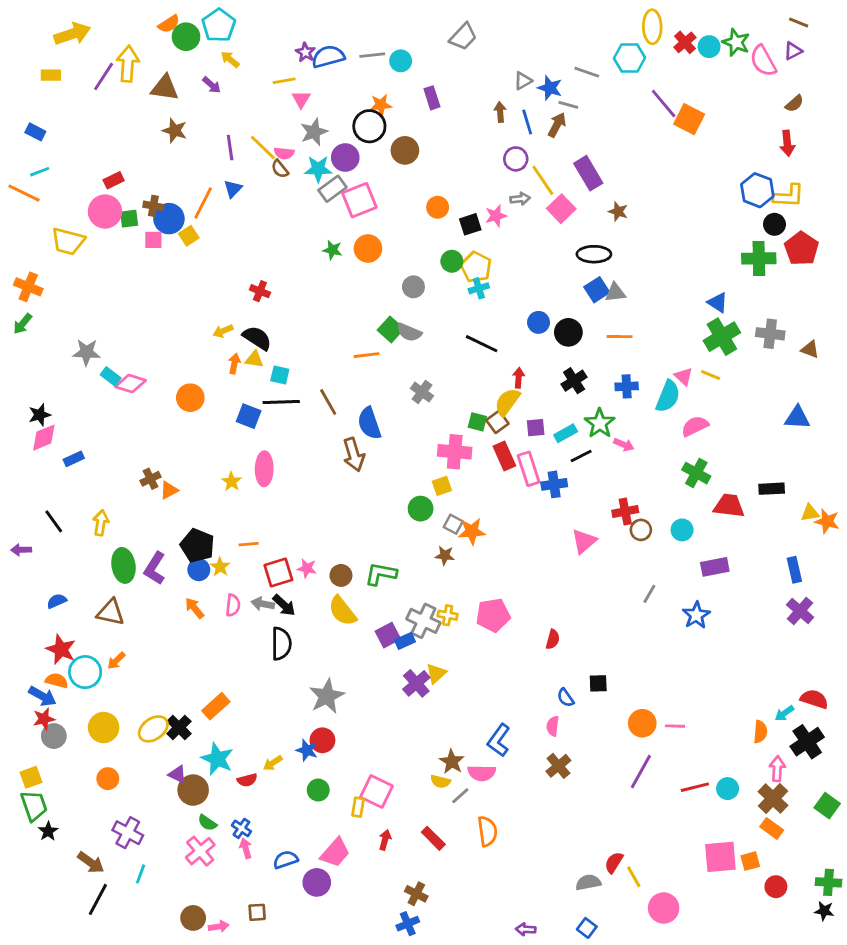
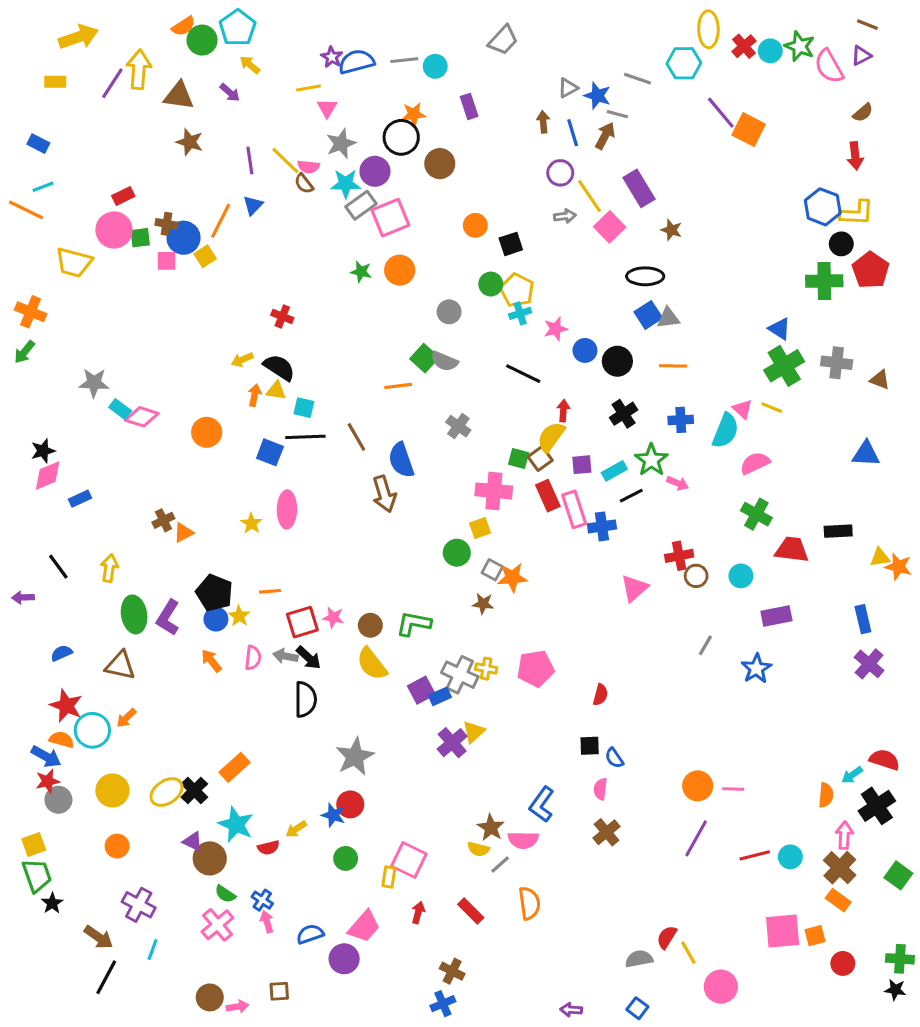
pink star: (496, 216) -> (556, 329), moved
black square: (598, 683) -> (590, 746), moved

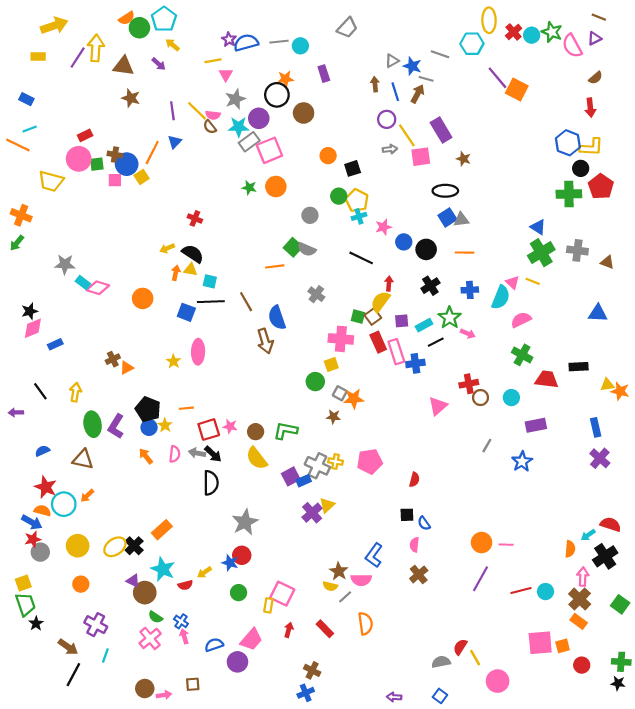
pink square: (610, 227) -> (421, 157), turned 36

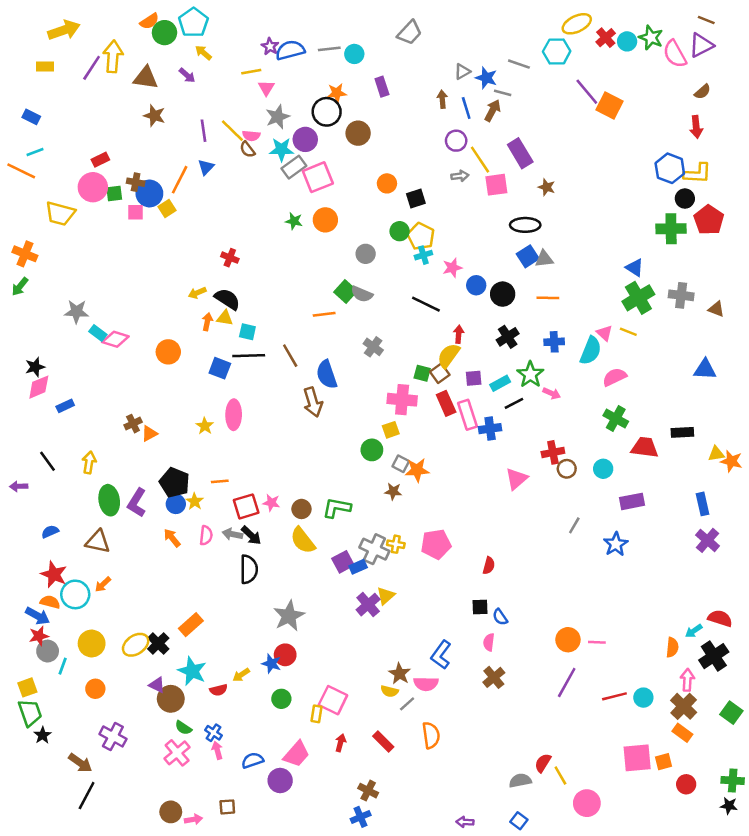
yellow ellipse: (489, 20) -> (577, 24), turned 65
purple triangle: (595, 38) -> (701, 45), size x1.5
cyan line: (105, 655) -> (63, 666), moved

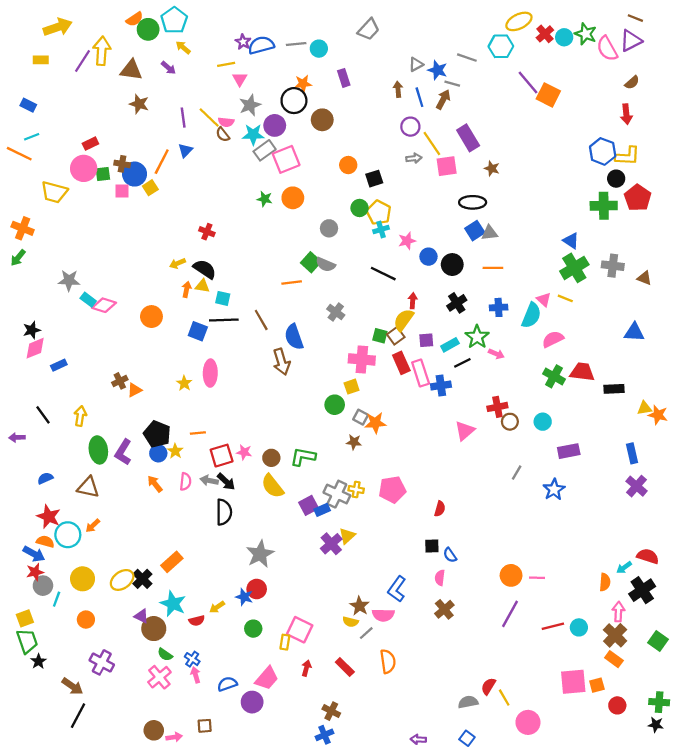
red trapezoid: (645, 447) -> (582, 372), moved

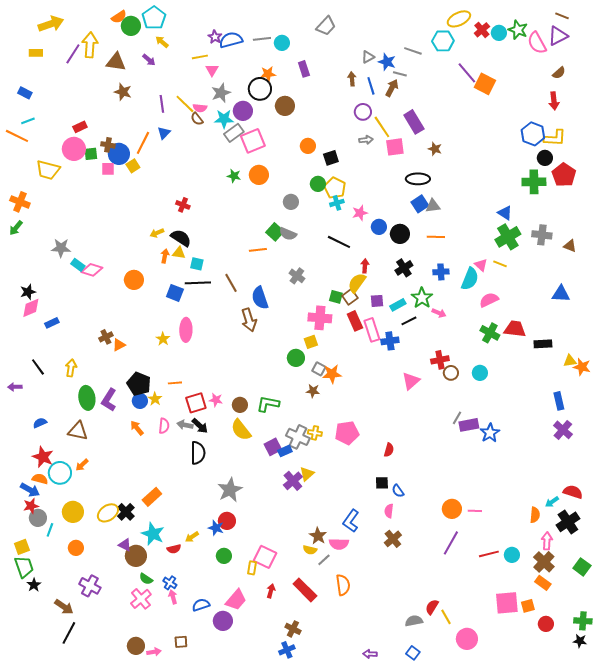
purple rectangle: (569, 451) -> (469, 425), moved
red rectangle: (345, 667) -> (305, 590), size x1.4

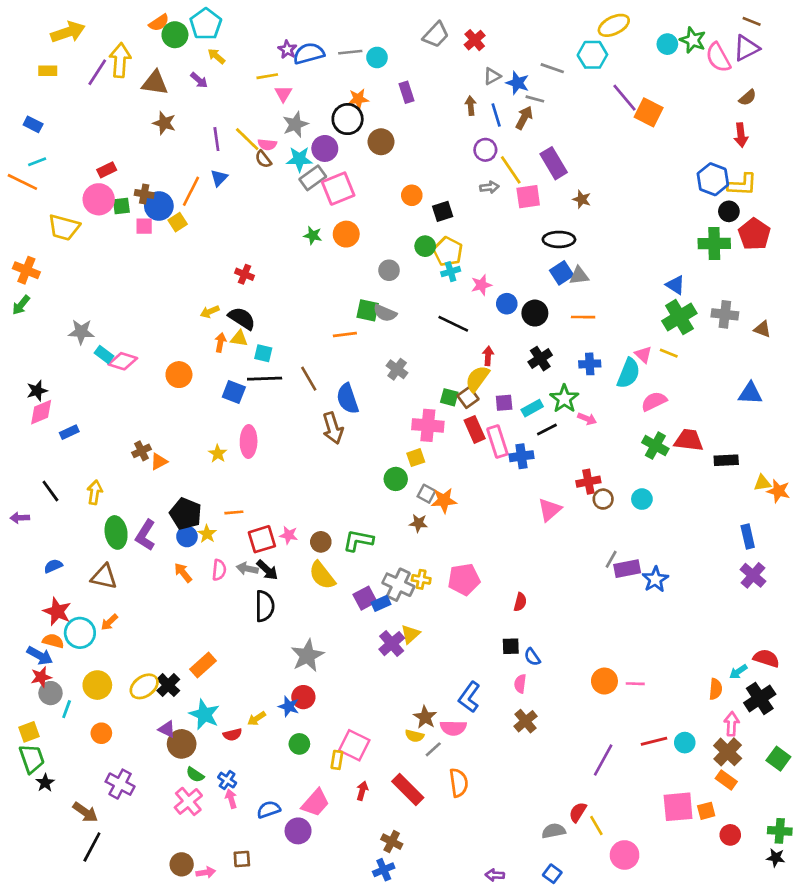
red cross: (482, 30) -> (475, 40), moved
green square: (275, 232) -> (368, 310), turned -30
purple line: (451, 543) -> (603, 760), moved

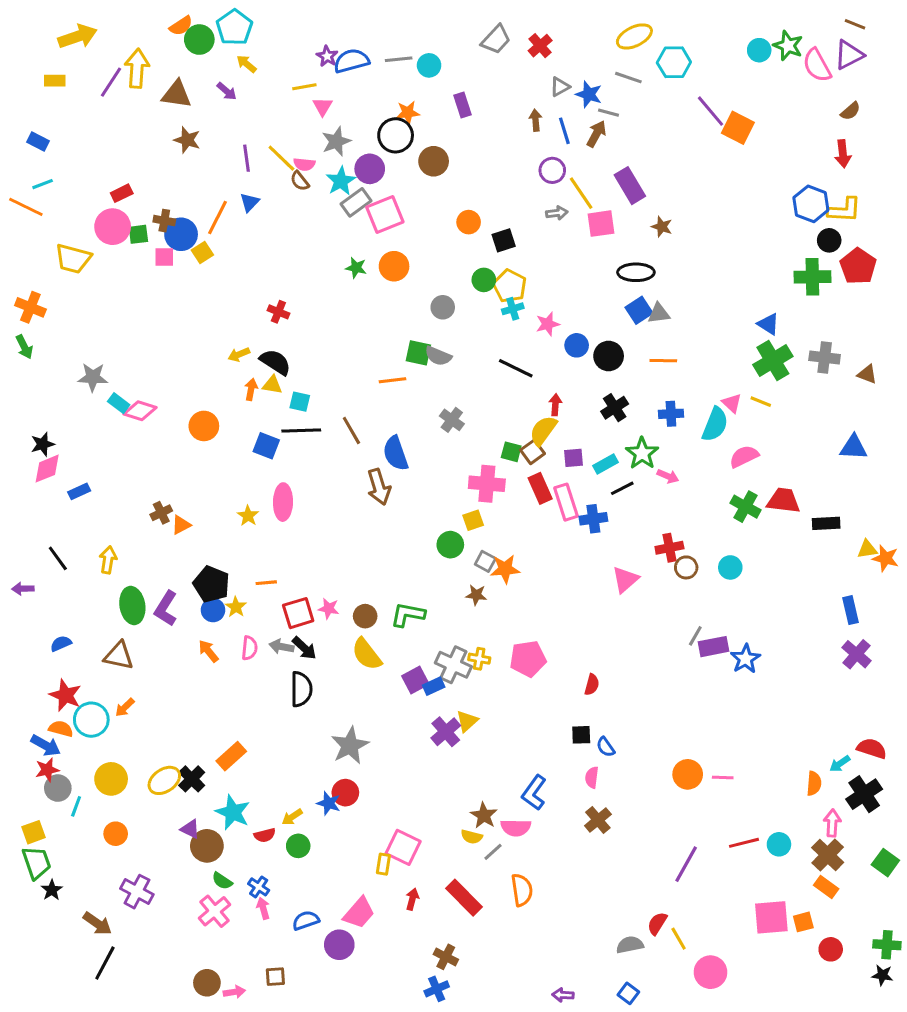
yellow ellipse: (614, 25) -> (634, 36), moved
cyan star: (299, 159) -> (341, 181), turned -30
green arrow: (21, 305) -> (24, 347), turned -65
green circle: (299, 744) -> (298, 846), moved

